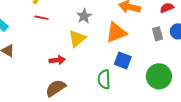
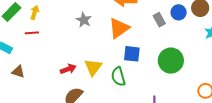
red line: (42, 18) -> (32, 33), moved
yellow triangle: (77, 38) -> (93, 67), moved

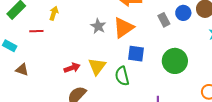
yellow arrow: (35, 12) -> (54, 13), moved
gray star: (84, 20) -> (98, 26), moved

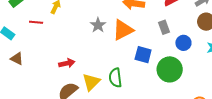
blue circle: (183, 13) -> (183, 43), moved
blue square: (136, 54) -> (143, 55), moved
yellow triangle: (97, 66) -> (91, 82), moved

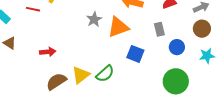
red arrow: (67, 63) -> (48, 52), moved
green circle: (170, 69) -> (176, 81), moved
green semicircle: (115, 78) -> (105, 74), turned -132

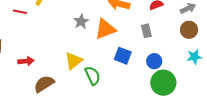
blue circle: (177, 47) -> (154, 61), moved
red arrow: (48, 52) -> (26, 61), moved
green semicircle: (105, 74) -> (93, 76), turned -72
yellow triangle: (81, 75) -> (73, 61), moved

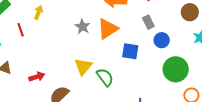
red line: (20, 12) -> (21, 30), turned 72
blue circle: (154, 61) -> (162, 40), moved

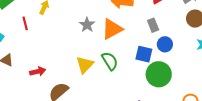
blue square: (130, 51) -> (144, 54), moved
green circle: (176, 69) -> (159, 74), moved
green semicircle: (105, 77) -> (110, 61), moved

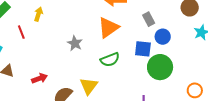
gray star: (87, 25) -> (75, 43), moved
green semicircle: (110, 61) -> (110, 60), turned 108
yellow triangle: (85, 65) -> (89, 86), moved

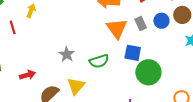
orange triangle: (108, 28) -> (117, 28), moved, turned -35
blue circle: (163, 37) -> (161, 21), moved
gray star: (75, 43) -> (67, 54), moved

